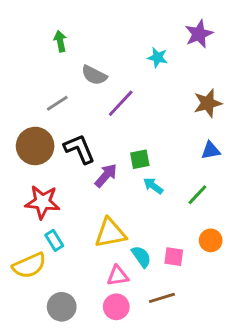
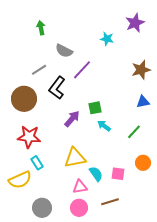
black L-shape: (79, 149) -> (57, 88), moved, turned -120

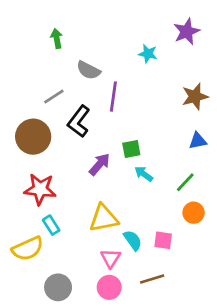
purple line: (82, 70) -> (113, 97), turned -35
orange circle: (143, 163) -> (194, 213), moved
pink triangle: (80, 187) -> (111, 258), turned -49

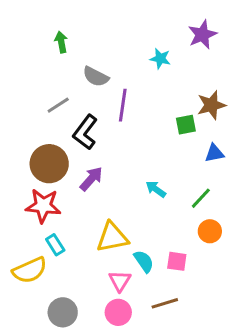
brown circle: (33, 137) -> (49, 164), moved
green square: (131, 149) -> (186, 125), moved
purple arrow: (100, 164) -> (91, 179), moved

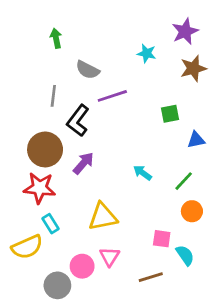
gray line: (58, 105) -> (53, 96), turned -50
purple line: (123, 105) -> (112, 96), turned 64
brown star: (211, 105) -> (193, 68), moved
cyan semicircle: (144, 261) -> (185, 255), moved
pink circle: (118, 312) -> (82, 266), moved

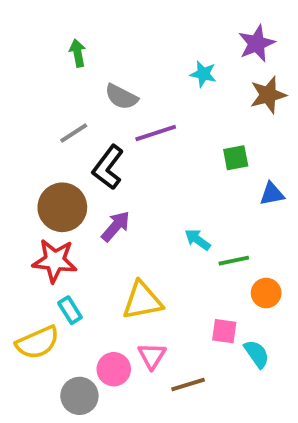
gray line: (53, 96) -> (74, 133), turned 50
green line: (184, 181) -> (234, 261), moved, turned 35
brown line: (151, 277) -> (188, 384), moved

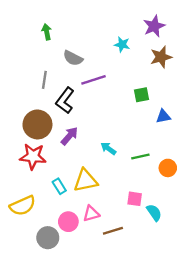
gray line: (74, 133) -> (44, 80), turned -48
cyan arrow: (198, 240) -> (108, 148), moved
orange circle: (266, 293) -> (168, 168), moved
cyan rectangle: (70, 310) -> (59, 186), moved
pink triangle: (152, 356) -> (91, 214), turned 42

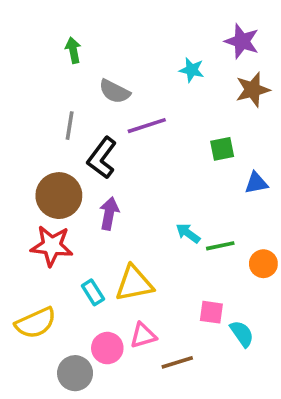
purple star: (154, 26) -> (242, 41), turned -30
purple arrow: (69, 136) -> (109, 213), turned -30
cyan arrow: (108, 148) -> (188, 233), moved

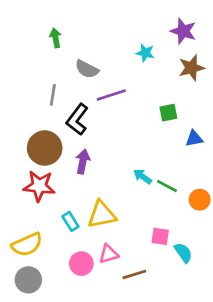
green line: (220, 246) -> (167, 186), turned 40
gray circle: (75, 373) -> (28, 280), moved

